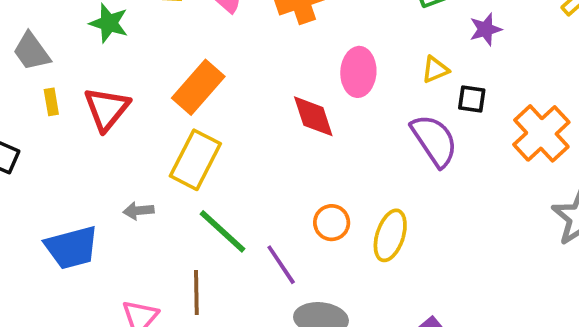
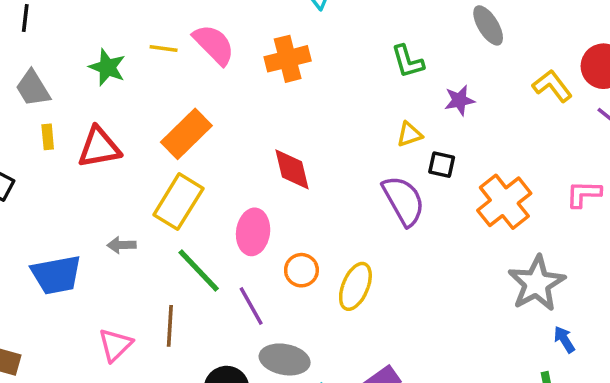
pink ellipse: (358, 72) -> (253, 232), moved
red triangle: (107, 109) -> (99, 147), turned 36

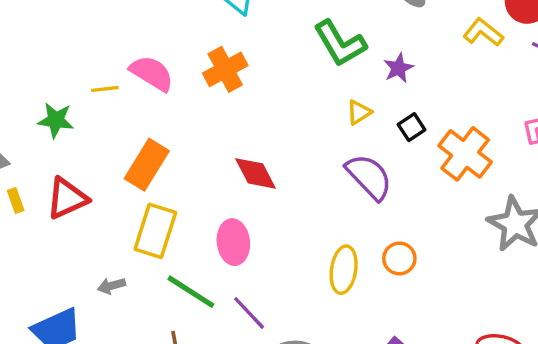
green L-shape: (408, 61) -> (340, 43), size x1.5
black square: (442, 165) -> (412, 127), moved, turned -32
orange circle: (301, 270) -> (399, 258), moved

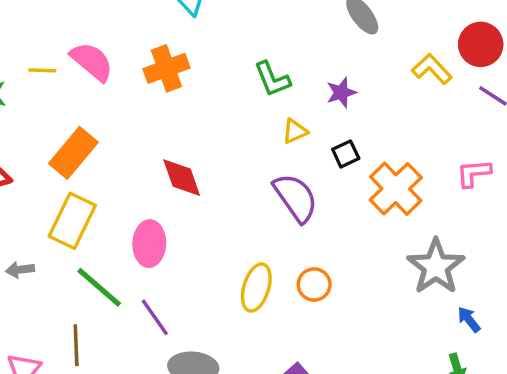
green L-shape: (340, 43) -> (272, 79), moved, size x0.7

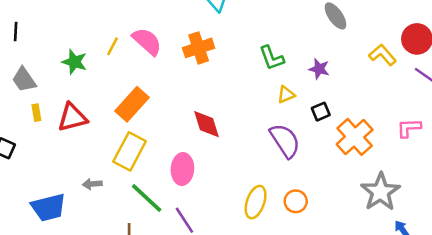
yellow line: (42, 70) -> (112, 46), turned -66
purple star: (341, 92) -> (319, 69), turned 30

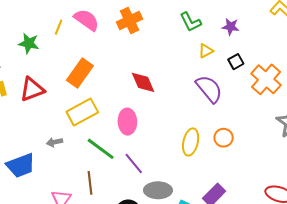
yellow rectangle: (130, 151) -> (82, 112), turned 40

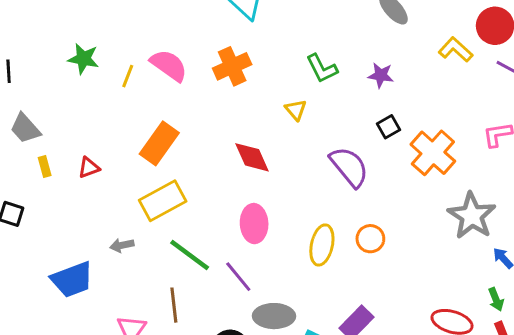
green star: (29, 43) -> (83, 59), moved
yellow triangle: (206, 51) -> (296, 110), moved, turned -42
red triangle: (32, 89) -> (89, 168), size x0.6
pink ellipse: (127, 122) -> (254, 224), moved

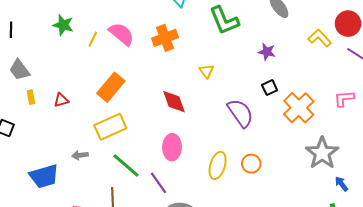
green L-shape: (322, 68) -> (224, 20), moved, size x1.4

